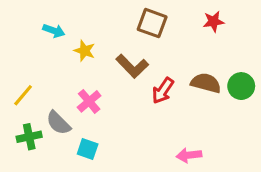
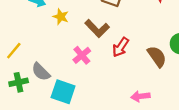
brown semicircle: (206, 83) -> (157, 57), moved, turned 40
pink cross: (89, 101) -> (82, 55), moved
cyan square: (88, 149) -> (63, 92), size x1.5

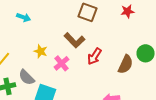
yellow star: (61, 17) -> (41, 51), moved
brown semicircle: (157, 57) -> (126, 64), turned 60

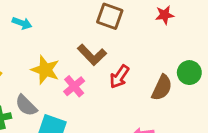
yellow star: (41, 51) -> (45, 70), size x1.5

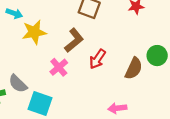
brown L-shape: (92, 55) -> (74, 40), turned -85
yellow star: (45, 70) -> (34, 32), moved, turned -30

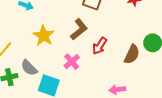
yellow star: (34, 32) -> (44, 36), moved, turned -30
pink cross: (59, 67) -> (72, 62), moved

